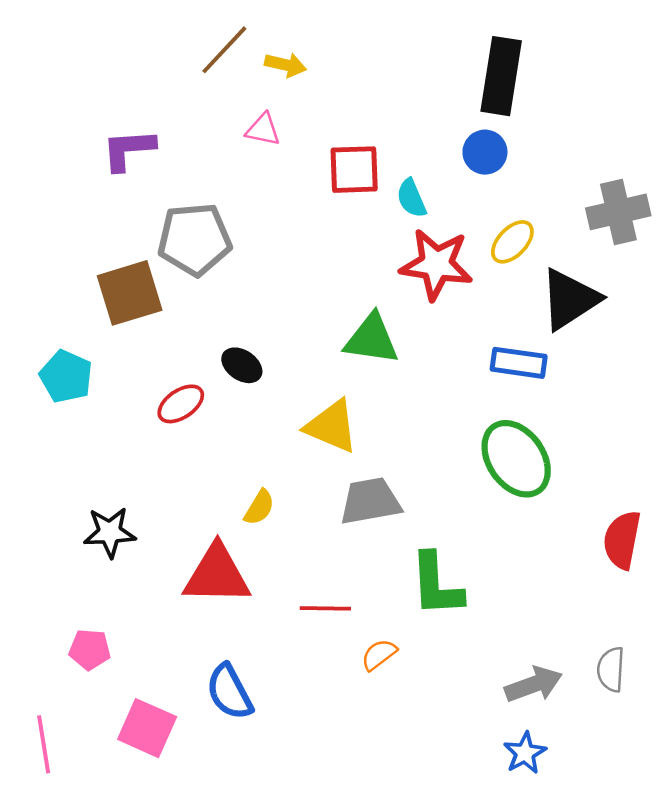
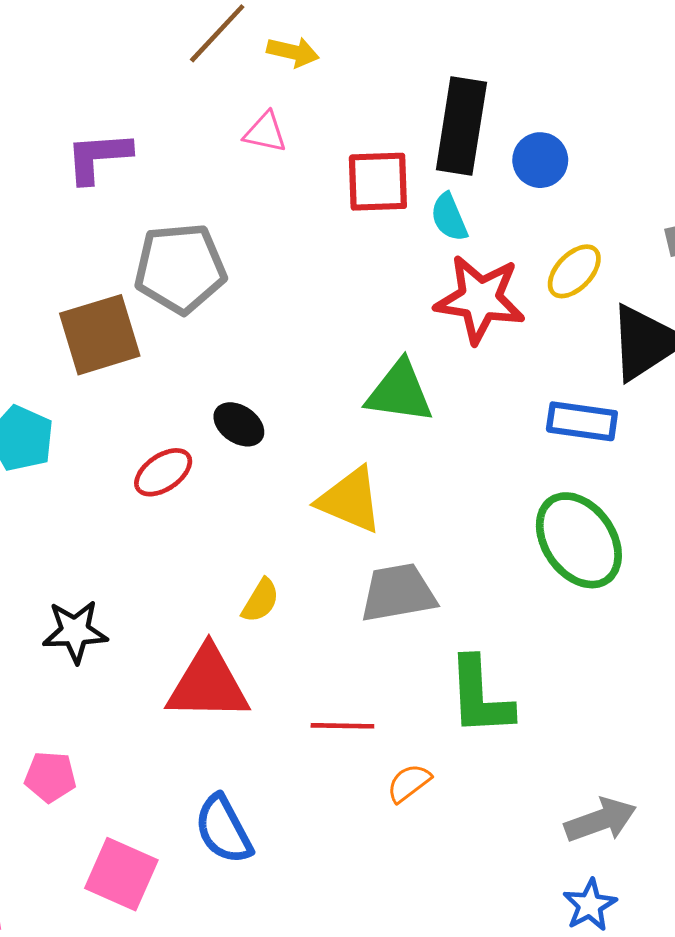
black rectangle: (501, 76) -> (461, 126), moved

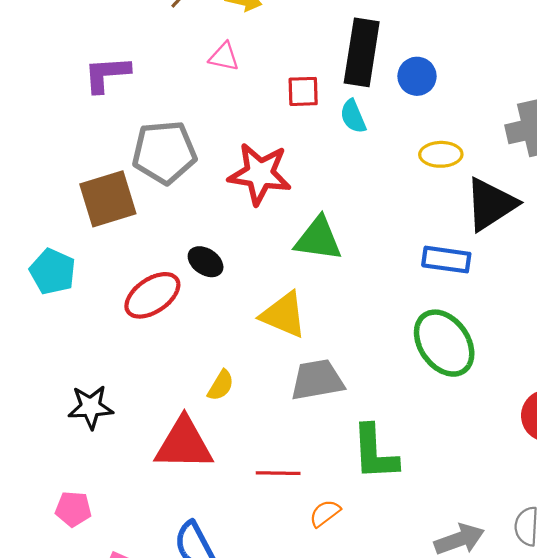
red square: (378, 182) -> (303, 91), size x0.7
yellow ellipse: (574, 271) -> (441, 154), turned 45
red star: (480, 299) -> (260, 174), moved
red ellipse: (163, 472) -> (152, 295), size x1.4

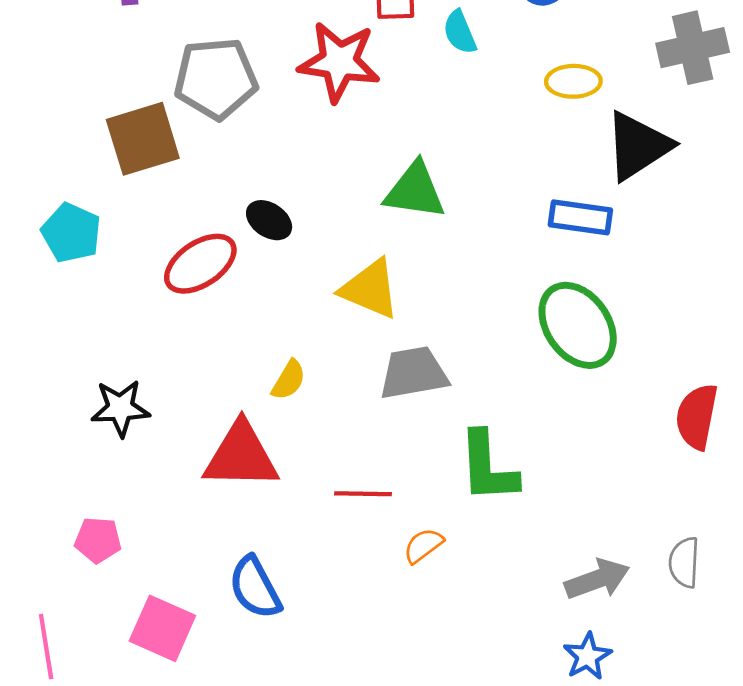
red star: (260, 174) -> (339, 62), moved

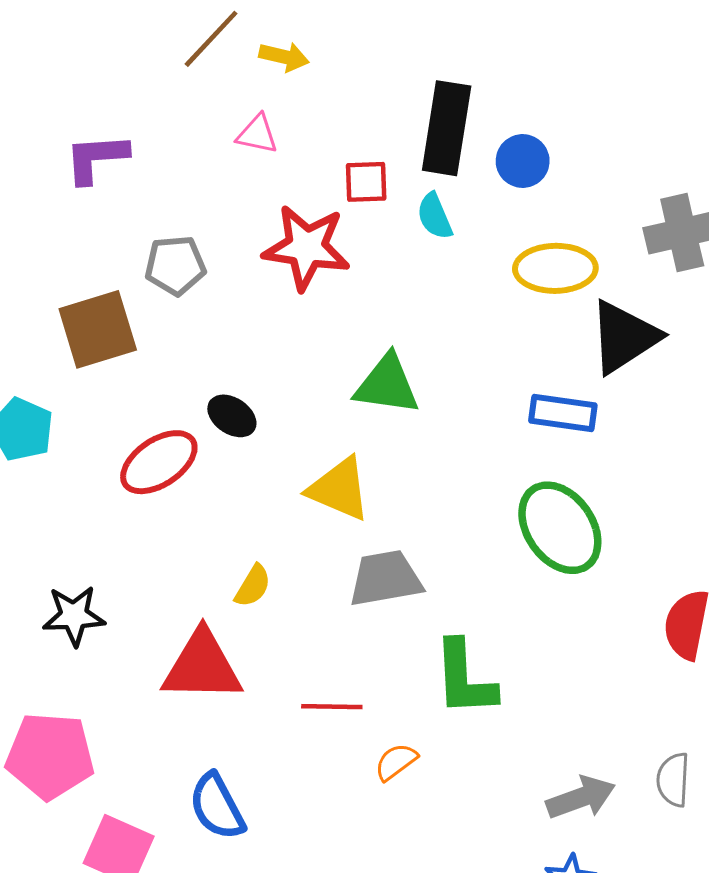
gray pentagon: (216, 79) -> (175, 265), size x0.7
yellow ellipse: (573, 81) -> (555, 268), size x1.4
pink pentagon: (98, 540) -> (50, 756), size x1.8

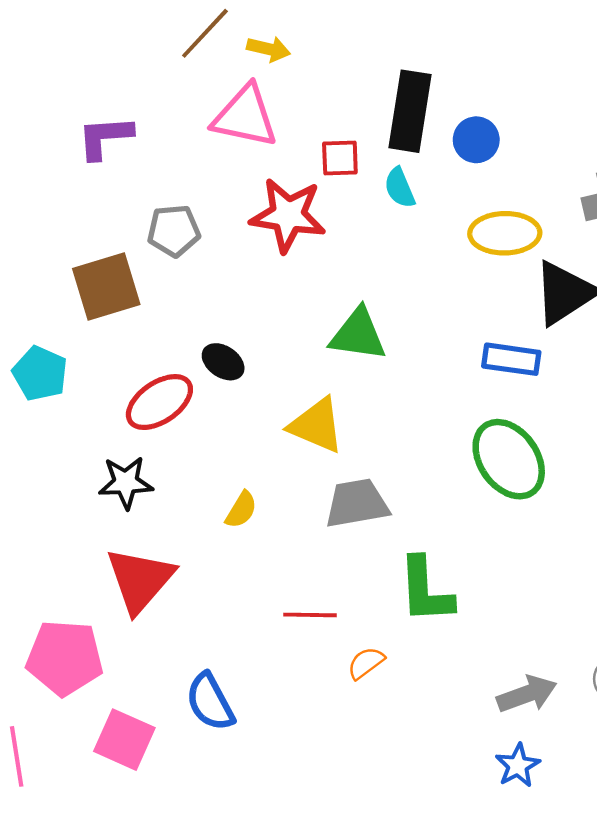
pink triangle: (257, 134) -> (245, 116), size x1.8
black star: (74, 616) -> (126, 483), moved
red triangle: (202, 666) -> (140, 580), moved, turned -50

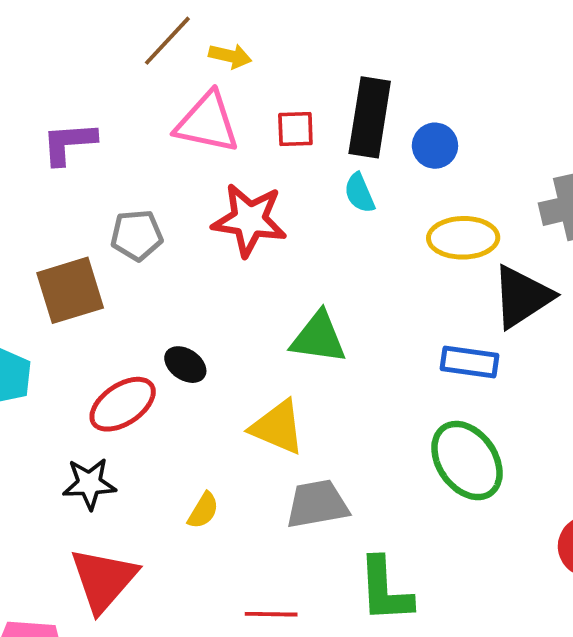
red square: (340, 158) -> (295, 129), moved

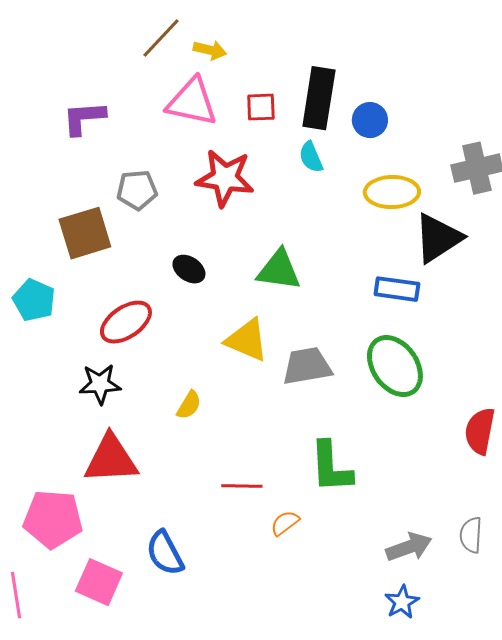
black ellipse: (185, 365) -> (189, 269), moved
gray trapezoid: (317, 504) -> (307, 366), moved
red triangle: (103, 580) -> (111, 459), turned 46

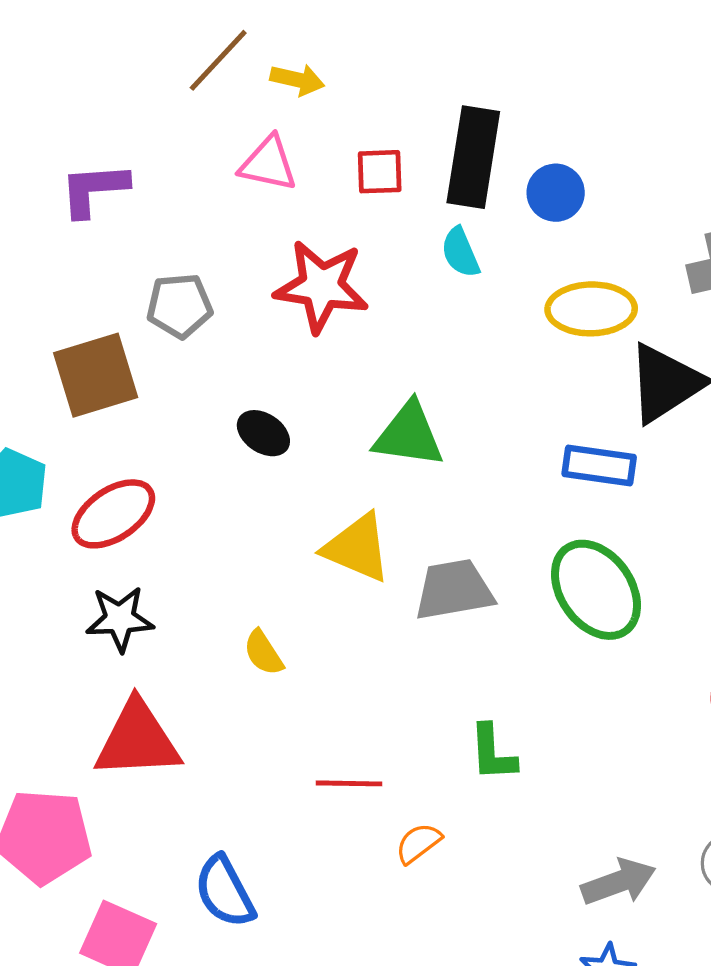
pink triangle: (192, 102) -> (268, 164), size x0.7
red ellipse: (126, 322) -> (113, 514), moved
yellow semicircle: (189, 405) -> (263, 653), turned 116
green L-shape: (331, 467) -> (493, 753), size x0.7

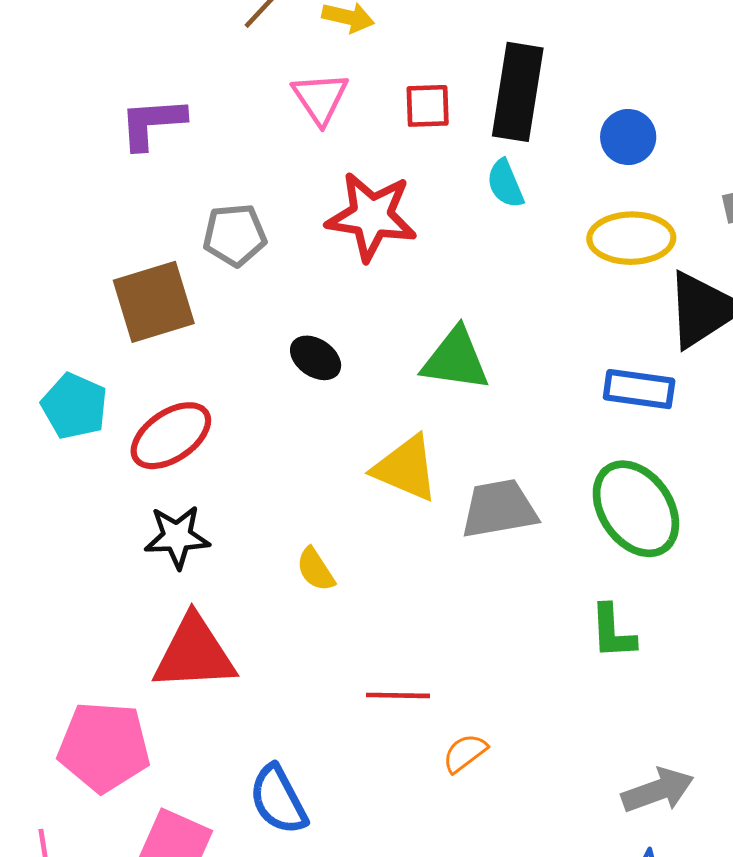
pink triangle: (268, 164) -> (320, 98), turned 44
blue circle: (556, 193) -> (628, 137), moved
green L-shape: (493, 753) -> (613, 632), moved

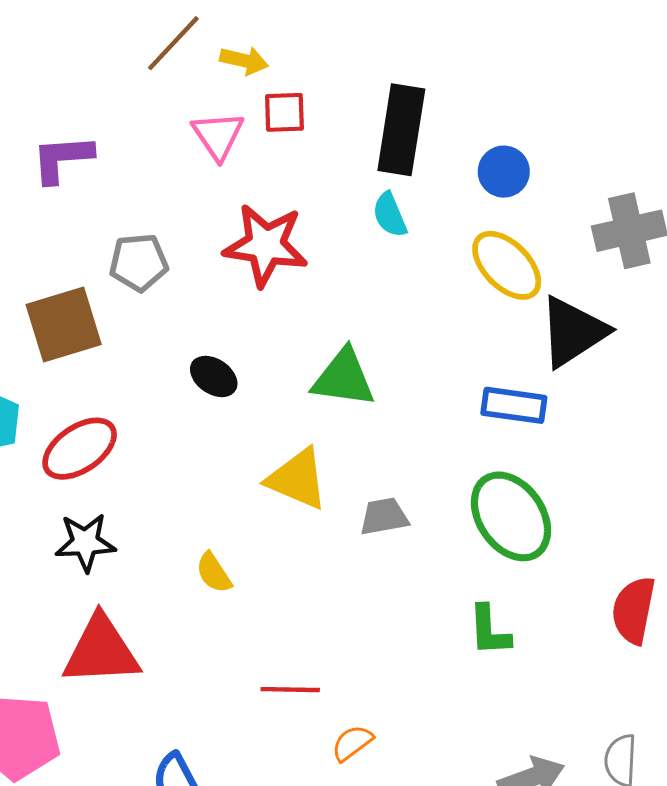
red square: (428, 106) -> (284, 112), moved
yellow ellipse: (631, 238) -> (507, 265), turned 46
gray trapezoid: (499, 509) -> (384, 516), size x0.7

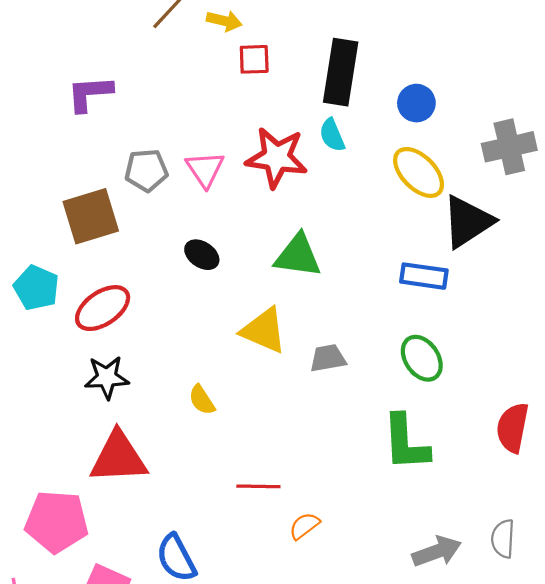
pink triangle: (218, 135) -> (205, 169), moved
red star: (266, 245) -> (277, 158), moved
green ellipse: (511, 516) -> (422, 358), size x0.7
green L-shape: (489, 630) -> (406, 443), size x1.5

